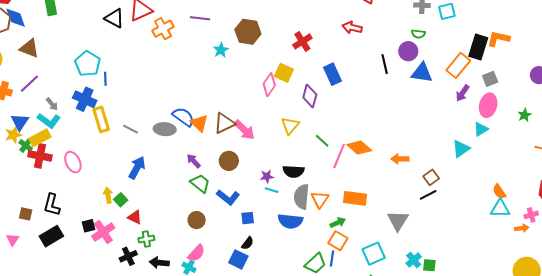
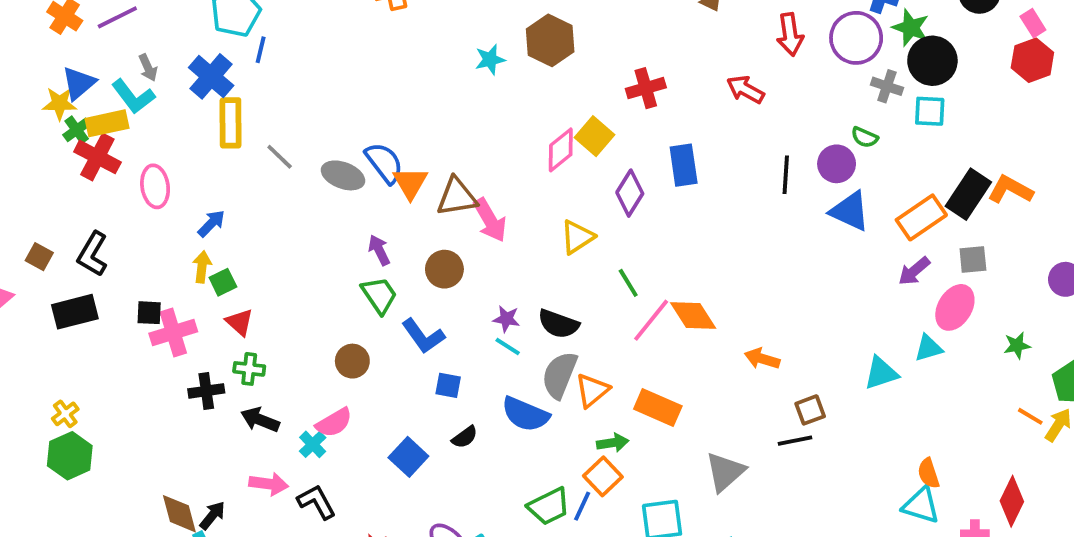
blue arrow: (137, 168) -> (211, 223), moved, size x0.7
black semicircle: (248, 243) -> (465, 437), moved

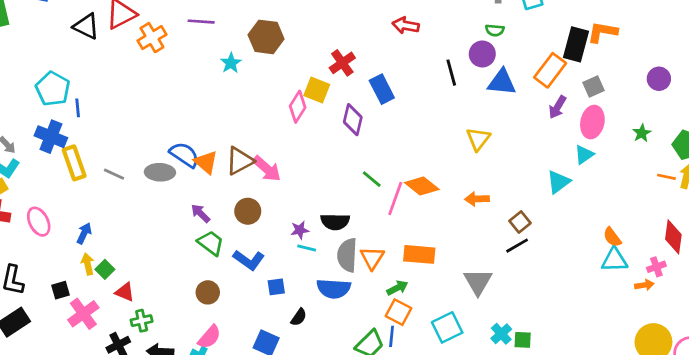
red cross: (646, 88) -> (342, 63), moved
yellow triangle: (577, 237) -> (478, 139), moved
black square: (149, 313) -> (61, 290), moved

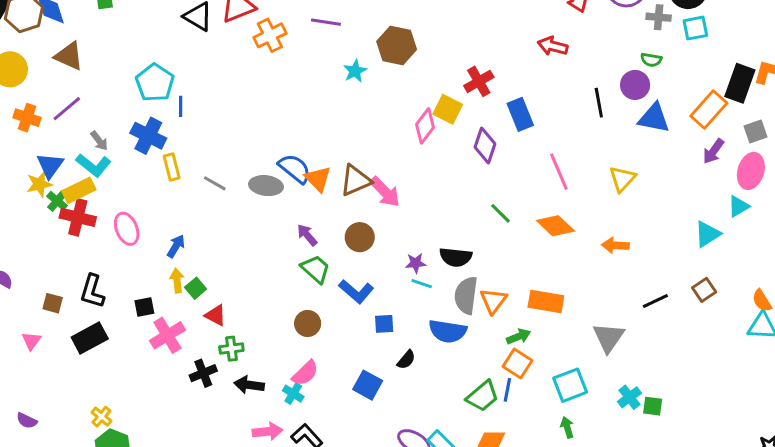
yellow rectangle: (74, 163) -> (172, 167), size x0.7
pink line: (395, 198) -> (559, 172), moved, turned -48
brown square: (520, 222) -> (704, 290), moved

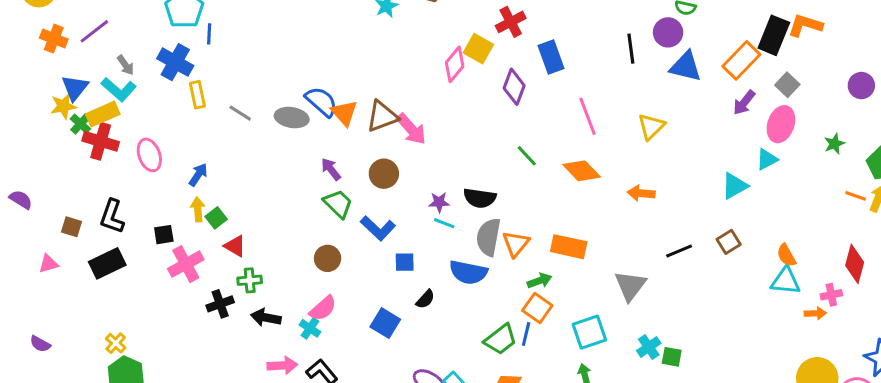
gray square: (755, 132) -> (787, 85), turned -30
pink triangle: (31, 341) -> (48, 264), turned 36

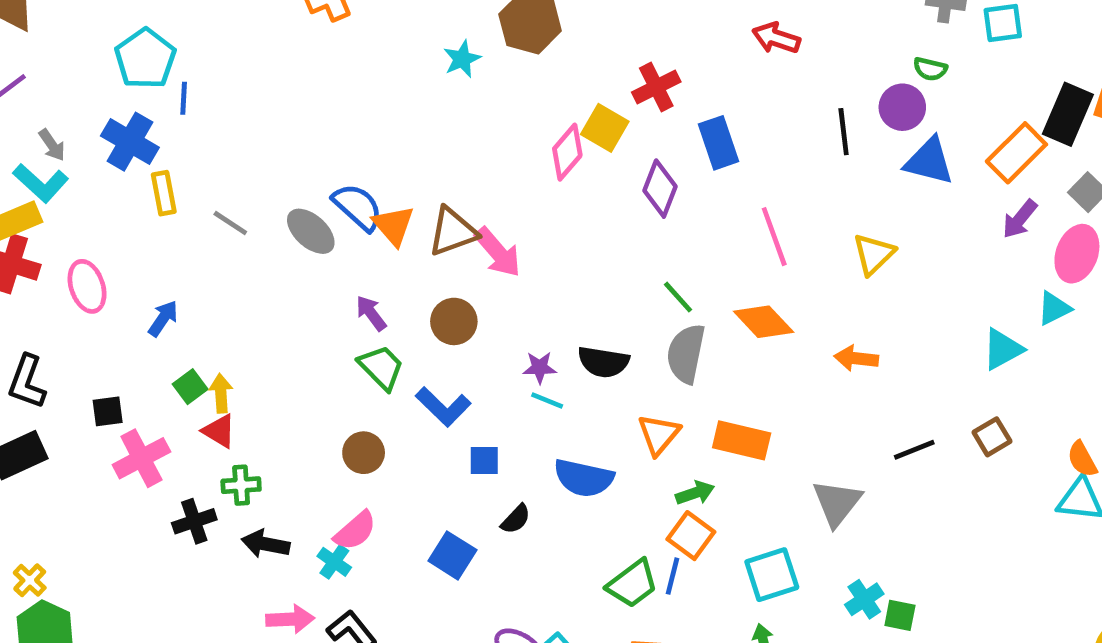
gray ellipse: (292, 118) -> (311, 231), turned 32
yellow arrow: (198, 209) -> (221, 393), moved
gray semicircle: (488, 237) -> (686, 354), moved

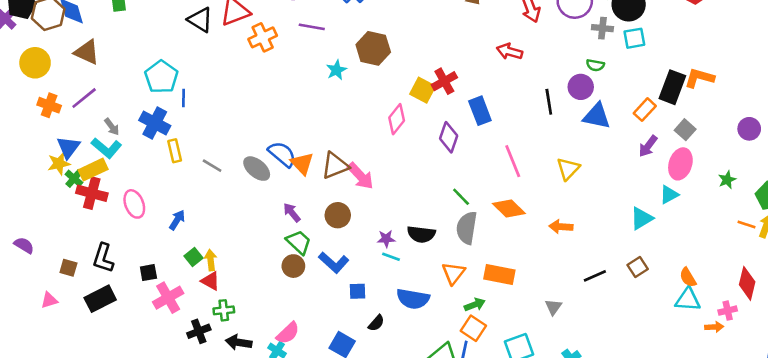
yellow square: (605, 128) -> (423, 90), moved
orange rectangle: (1016, 153) -> (645, 110), size x0.7
brown circle: (364, 453) -> (293, 266), moved
gray triangle: (837, 503) -> (553, 307), size x0.6

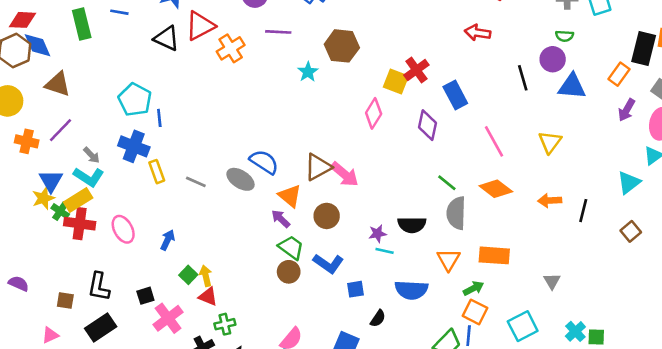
orange triangle: (302, 163) -> (290, 196), moved
black line: (595, 276) -> (583, 211), moved, turned -45

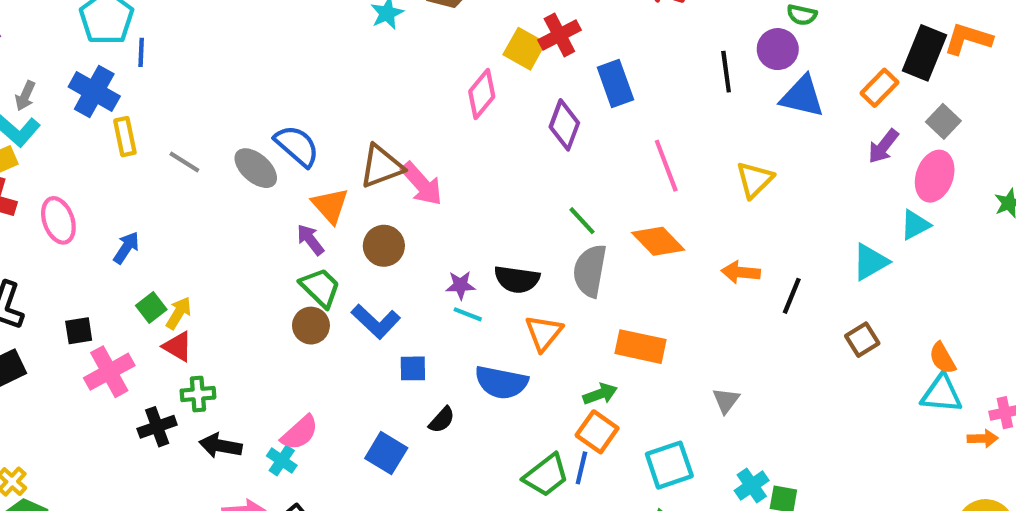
gray arrow: (91, 155) -> (25, 96), turned 60
orange triangle: (449, 260) -> (544, 333), moved
yellow arrow: (206, 276) -> (179, 313), turned 36

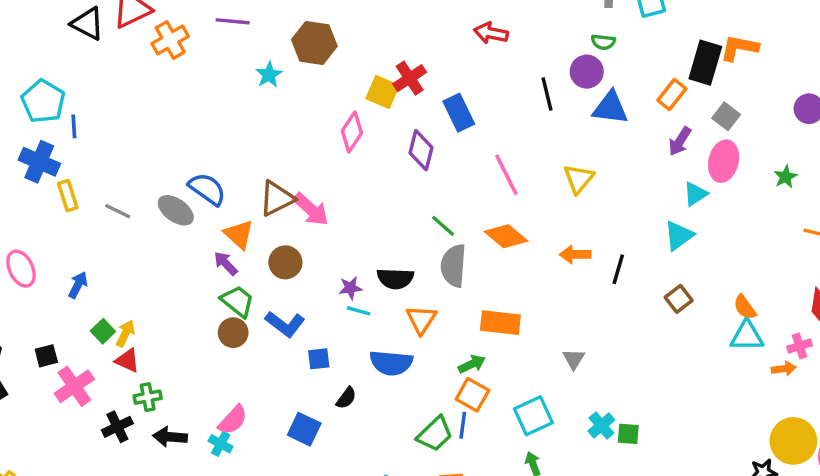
cyan triangle: (915, 225) -> (695, 194), moved

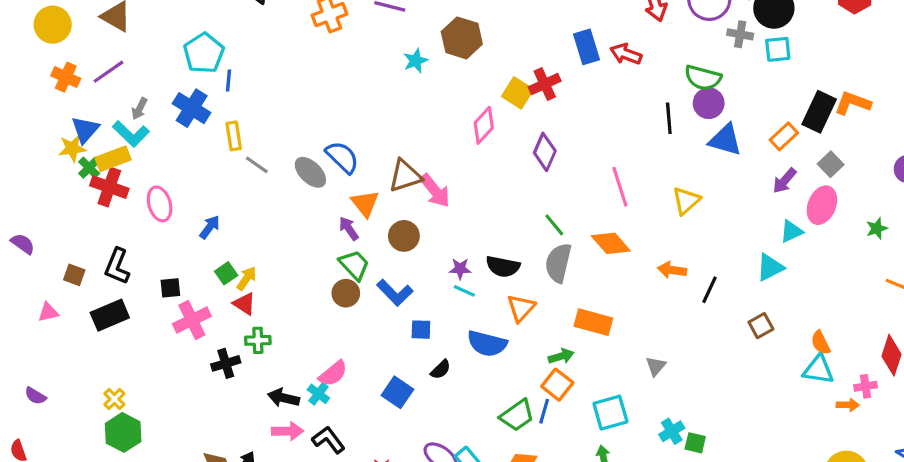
green semicircle: (603, 42) -> (703, 78), moved, size x1.6
blue rectangle: (459, 113) -> (587, 47), moved
yellow rectangle: (68, 196) -> (234, 136), moved
black arrow: (170, 437) -> (284, 398), moved

